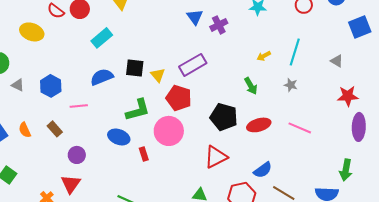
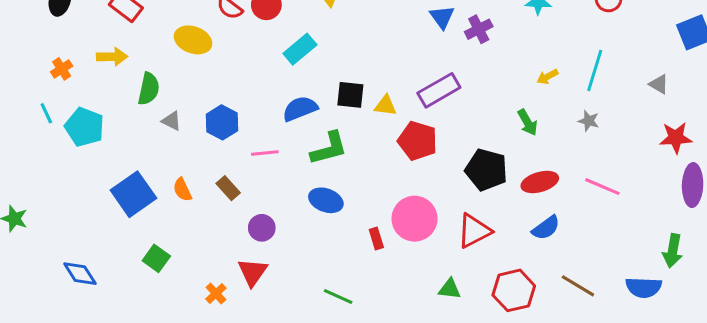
yellow triangle: (158, 75) -> (385, 106), turned -42
green L-shape: (138, 110) -> (329, 148), moved
pink circle: (169, 131) -> (415, 219), moved
red rectangle: (144, 154) -> (376, 239), moved
blue semicircle: (263, 170) -> (546, 228), moved

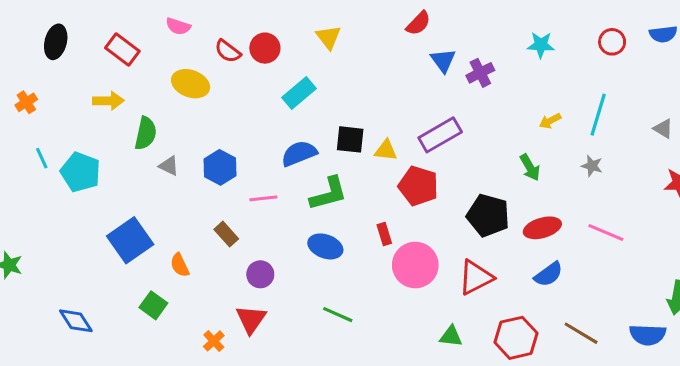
orange cross: (62, 69) -> (26, 102), moved
orange semicircle: (182, 190) -> (180, 265), moved
red rectangle: (376, 239) -> (384, 234), moved
green line: (338, 297) -> (338, 315), moved

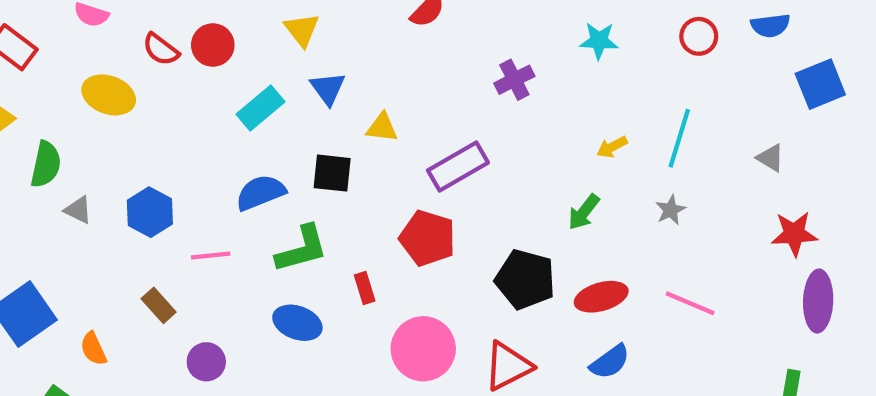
blue triangle: (443, 60) -> (328, 88), moved
yellow triangle: (386, 150) -> (382, 127), moved
gray star: (592, 166) -> (671, 210), turned 30
green arrow: (530, 167) -> (584, 212), turned 68
red rectangle: (384, 234) -> (365, 288), moved

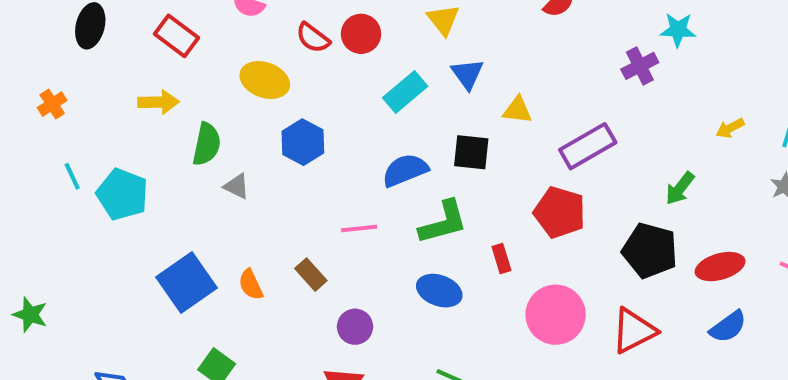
cyan star: (599, 41) -> (678, 30), moved
blue hexagon: (150, 212) -> (303, 142), moved
green arrow: (584, 212) -> (680, 188), moved
orange semicircle: (93, 349) -> (251, 285), moved

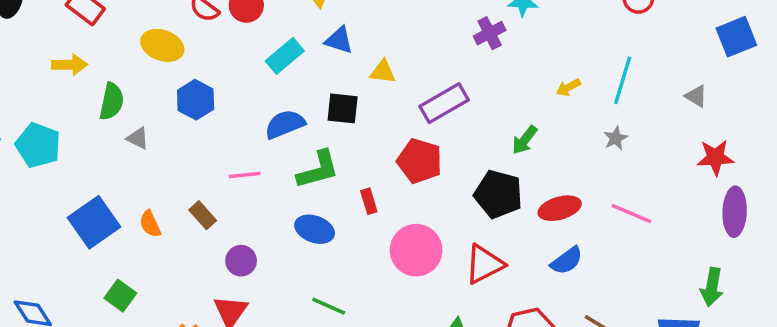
blue triangle: (467, 74) -> (339, 40), turned -36

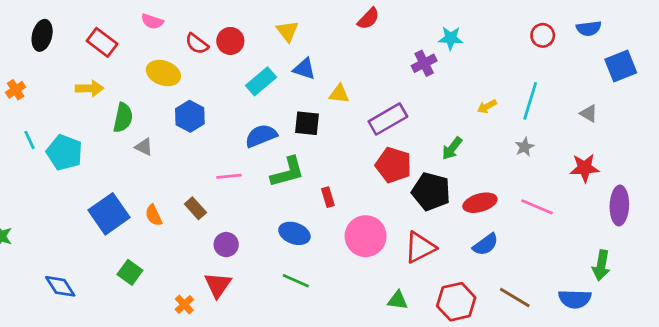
red star: (715, 157) -> (585, 168), moved
red pentagon: (420, 161) -> (393, 165), moved
blue ellipse: (315, 229) -> (294, 233), moved

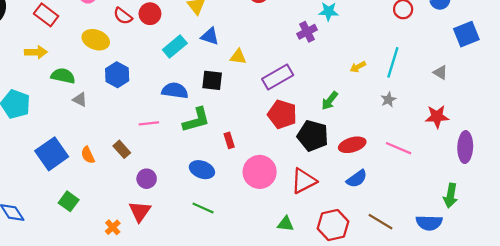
green semicircle: (123, 118) -> (63, 76), turned -90
blue semicircle: (261, 136) -> (175, 91), turned 30

